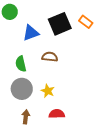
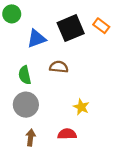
yellow star: (48, 91) -> (81, 107), moved

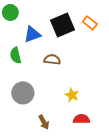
green semicircle: (25, 75) -> (16, 55), moved
red semicircle: (67, 134) -> (81, 119), moved
brown arrow: (31, 138) -> (44, 122), moved, turned 144

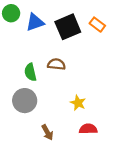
blue triangle: (32, 34) -> (35, 22), moved
green semicircle: (16, 55) -> (30, 72), moved

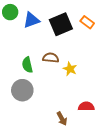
yellow star: (78, 103) -> (70, 69), moved
red semicircle: (88, 129) -> (86, 106), moved
brown arrow: (47, 132) -> (62, 119), moved

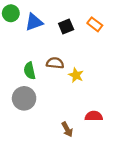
black square: (61, 24) -> (66, 27), size x0.6

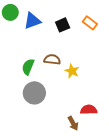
green semicircle: (30, 71) -> (28, 67), turned 35
gray circle: (24, 98) -> (34, 93), moved
brown arrow: (67, 129) -> (73, 123), moved

